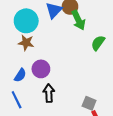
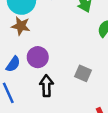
gray square: (89, 103) -> (83, 73), moved

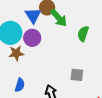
purple circle: (38, 57) -> (32, 38), moved

